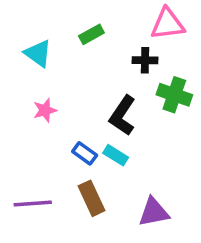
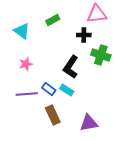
purple line: (33, 203) -> (27, 94), moved

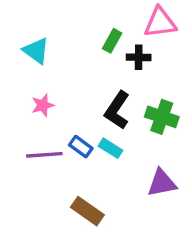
green rectangle: (53, 20) -> (112, 41), moved, turned -32
green cross: (101, 55) -> (162, 117), moved
brown rectangle: (53, 115) -> (87, 211), moved, turned -30
purple triangle: (89, 123) -> (162, 183), moved

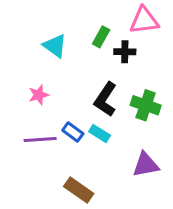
cyan triangle: (36, 51) -> (55, 46), moved

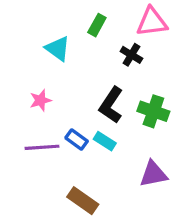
green rectangle: (101, 37) -> (97, 25), moved
black cross: (125, 52) -> (131, 55), turned 30

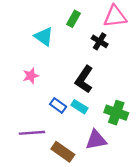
green cross: (153, 111) -> (116, 113), moved
purple line: (42, 147) -> (32, 133), moved
purple triangle: (153, 174) -> (96, 140), moved

